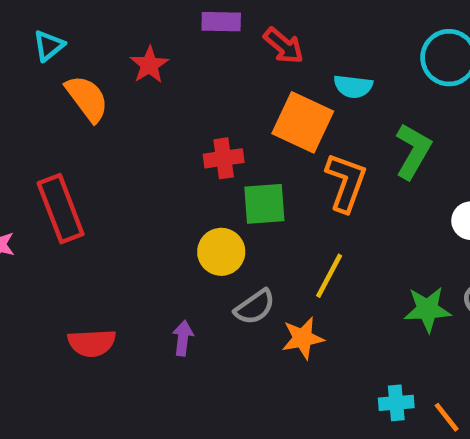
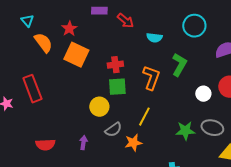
cyan triangle: (49, 46) -> (27, 21), turned -32
orange square: (303, 122) -> (76, 55), moved
red cross: (224, 158) -> (115, 65), moved

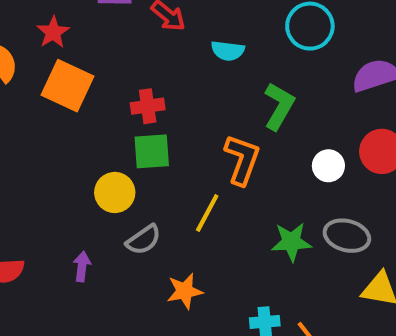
orange L-shape: (151, 78) -> (242, 160), moved
orange star: (133, 143) -> (185, 291), moved

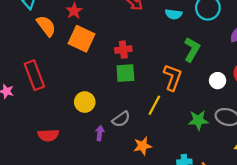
cyan semicircle: (228, 51) -> (174, 14), moved
yellow circle: (115, 192) -> (85, 102), moved
purple arrow: (82, 266) -> (100, 133), moved

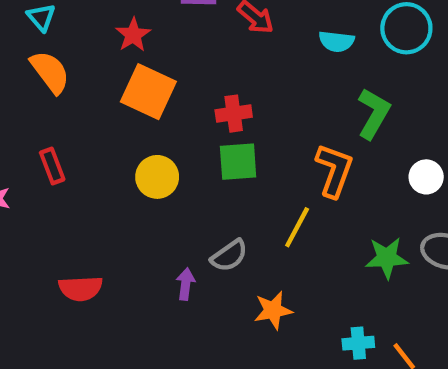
orange semicircle: (46, 26) -> (50, 72), moved
red rectangle: (34, 75) -> (52, 166), size x0.6
yellow circle: (85, 102) -> (157, 177), moved

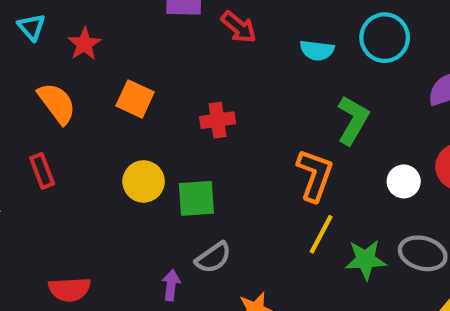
red star: (133, 35) -> (84, 44), moved
orange semicircle: (50, 72) -> (57, 103), moved
orange square: (148, 92) -> (135, 99), size x0.7
green square: (238, 162) -> (196, 198), moved
yellow line: (297, 227) -> (321, 234), moved

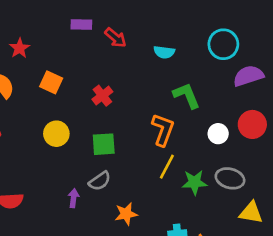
cyan circle: (385, 38) -> (223, 44), moved
red cross: (218, 120) -> (102, 96), turned -30
green L-shape: (353, 120) -> (187, 96), turned -52
green square: (196, 198) -> (104, 144), moved

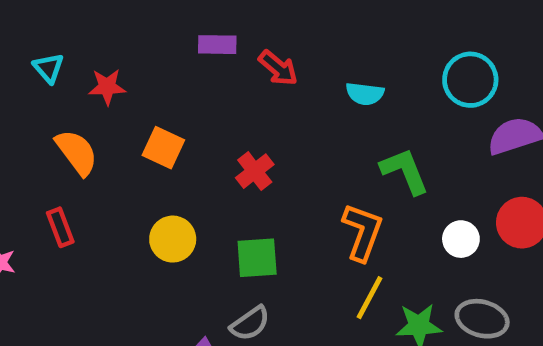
red star: (20, 48) -> (107, 87), turned 30

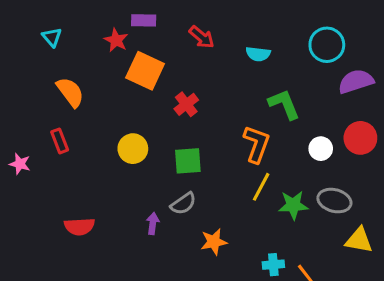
purple rectangle: (217, 45) -> (144, 20), moved
red star: (107, 87) -> (116, 40), moved, turned 30
orange square: (163, 148) -> (145, 71), moved, size x1.4

